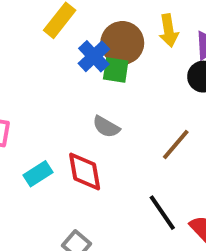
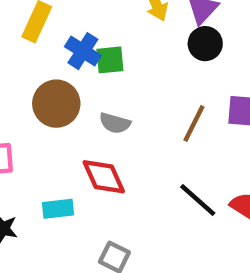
brown circle: (122, 43) -> (56, 104), moved
cyan rectangle: (38, 174) -> (58, 209), moved, turned 40

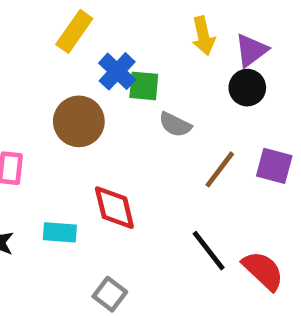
gray semicircle: (115, 123) -> (175, 125), moved

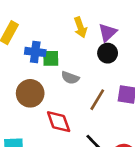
blue cross: (117, 71) -> (35, 52), turned -30
brown circle: (79, 121) -> (30, 93), moved
red diamond: (114, 208) -> (59, 122), moved

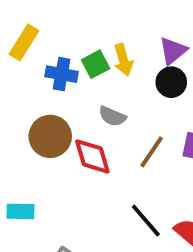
yellow arrow: (80, 27) -> (123, 60), moved
green square: (51, 58) -> (96, 64), moved, turned -30
red diamond: (59, 122) -> (92, 156), moved

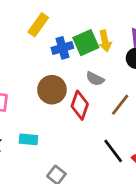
green square: (96, 64) -> (86, 43), size x1.4
blue cross: (62, 74) -> (62, 48), turned -30
red diamond: (92, 156) -> (80, 105), turned 32

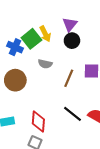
blue cross: (62, 48) -> (15, 47), turned -35
red diamond: (80, 105) -> (38, 121), moved

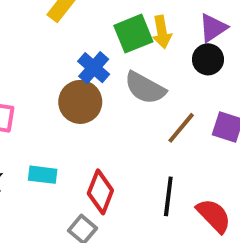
blue cross: (15, 47) -> (94, 68), moved
gray semicircle: (45, 64) -> (145, 88), size x1.5
black line: (72, 114) -> (168, 196), turned 42

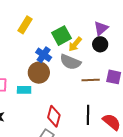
yellow arrow: (162, 32) -> (75, 44), moved, turned 56
brown line: (181, 128) -> (91, 80), turned 54
cyan rectangle: (43, 175) -> (24, 90), moved

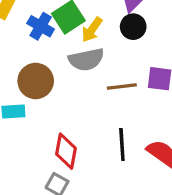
blue cross: (44, 55) -> (41, 26), moved
gray semicircle: (70, 62) -> (86, 60), turned -30

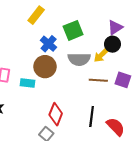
blue cross: (41, 26) -> (49, 44), moved
yellow arrow: (92, 30) -> (101, 55), moved

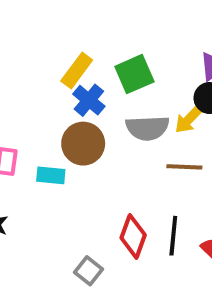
yellow rectangle: (36, 15) -> (77, 70), moved
red diamond: (56, 114) -> (133, 236), moved

